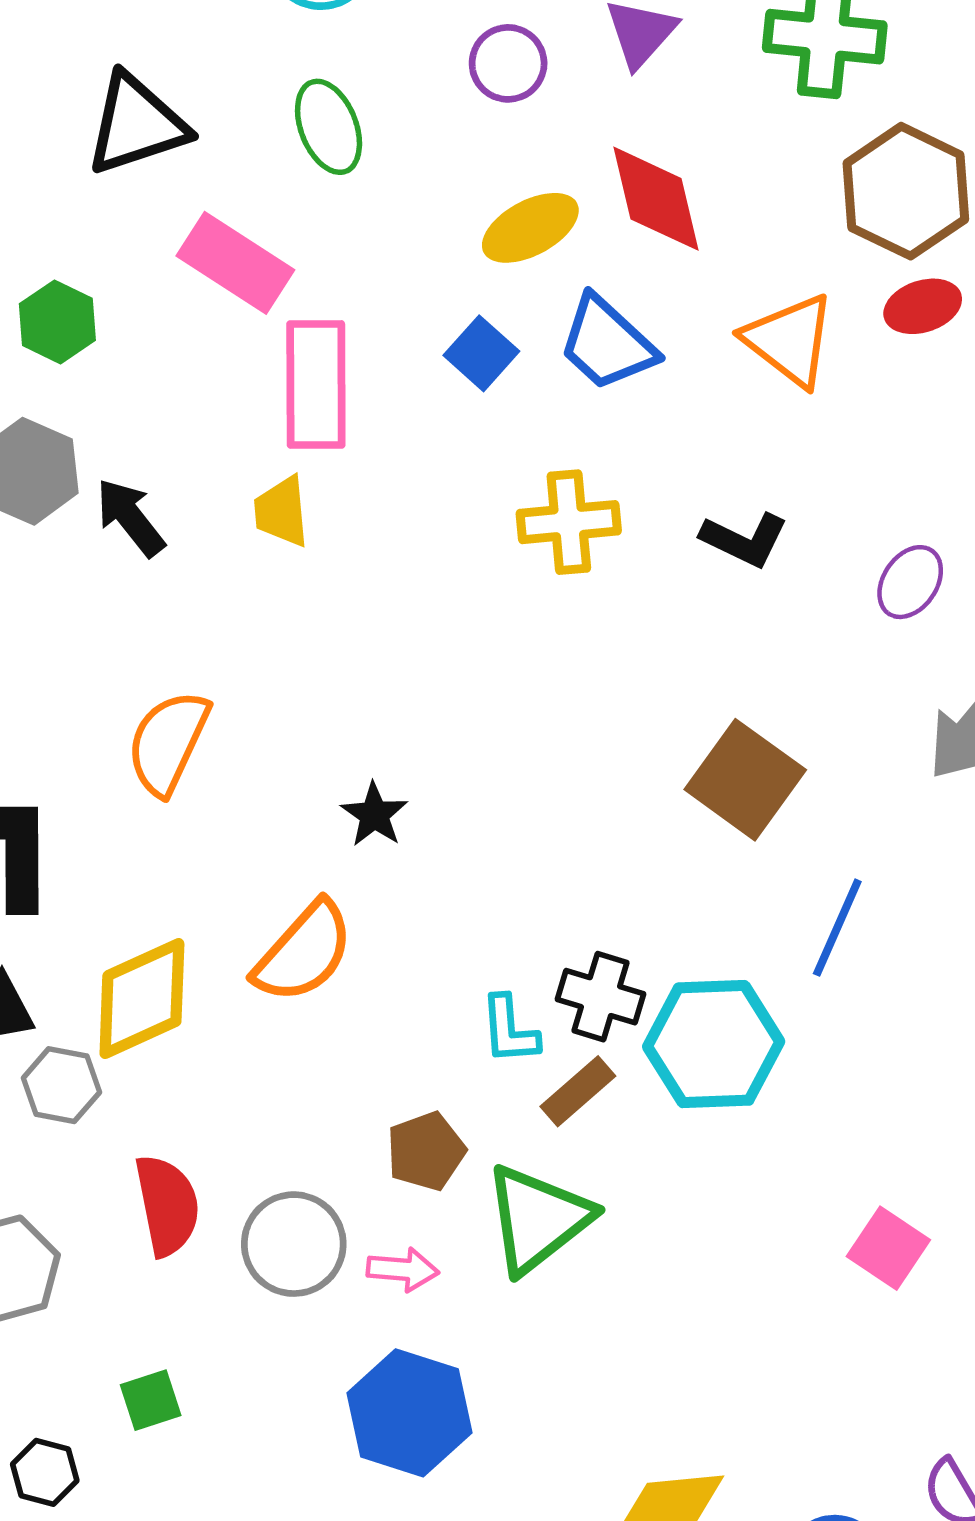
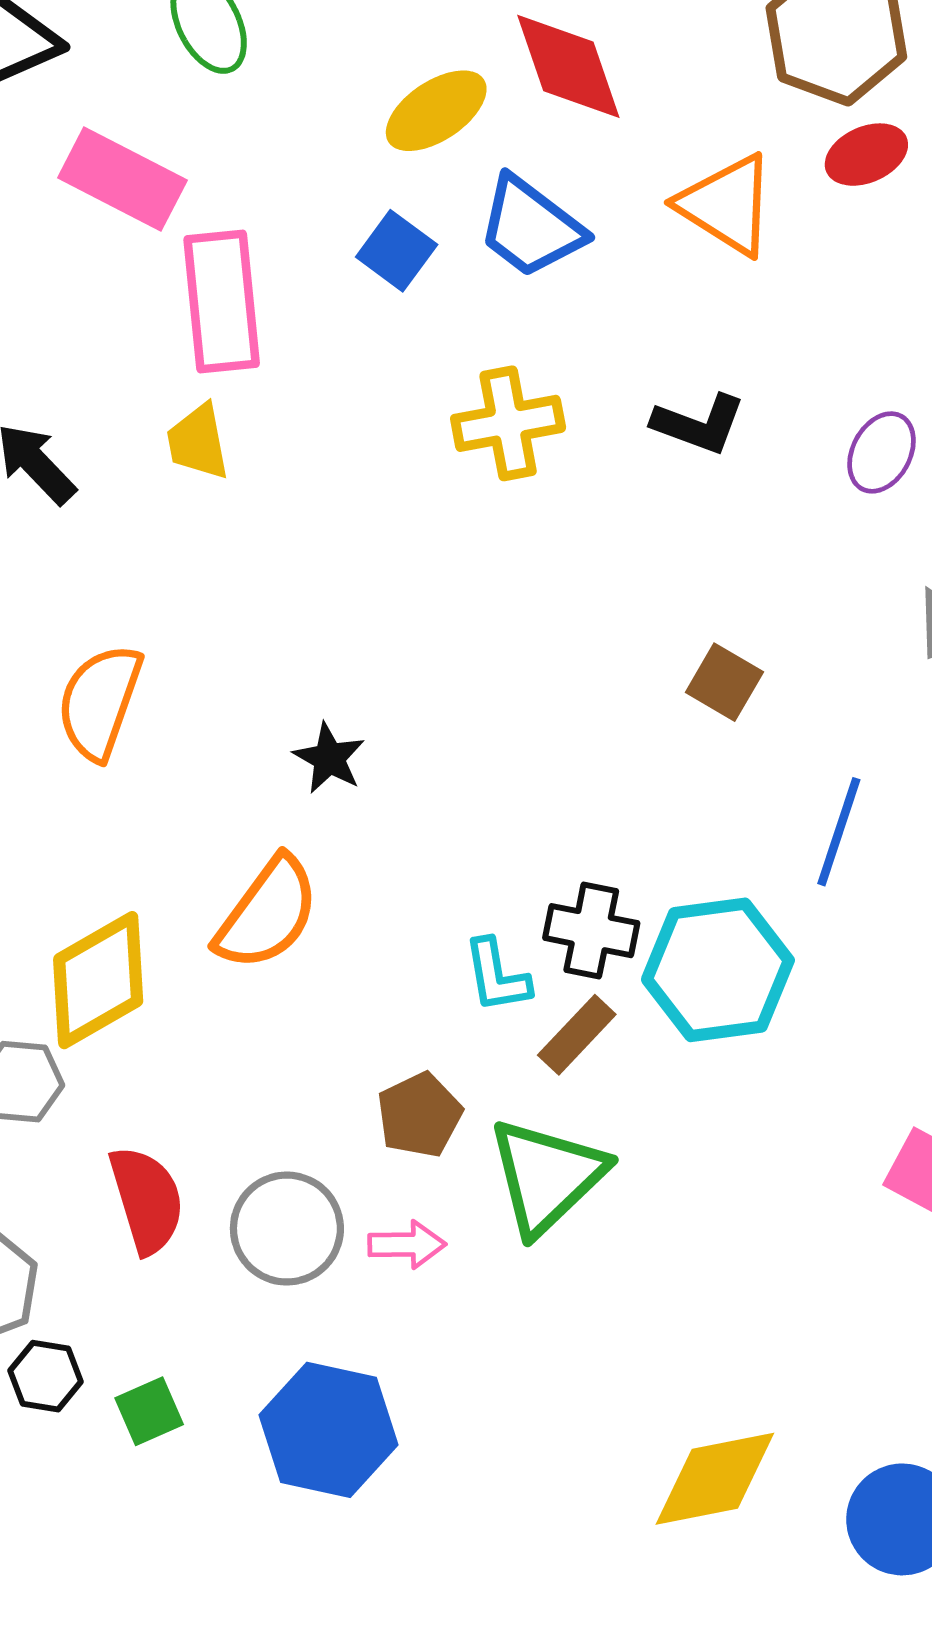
brown square: (745, 780) -> (724, 682), size x0.6
blue hexagon: (409, 1413) -> (329, 1430), moved
black hexagon: (45, 1472) -> (45, 1376), moved

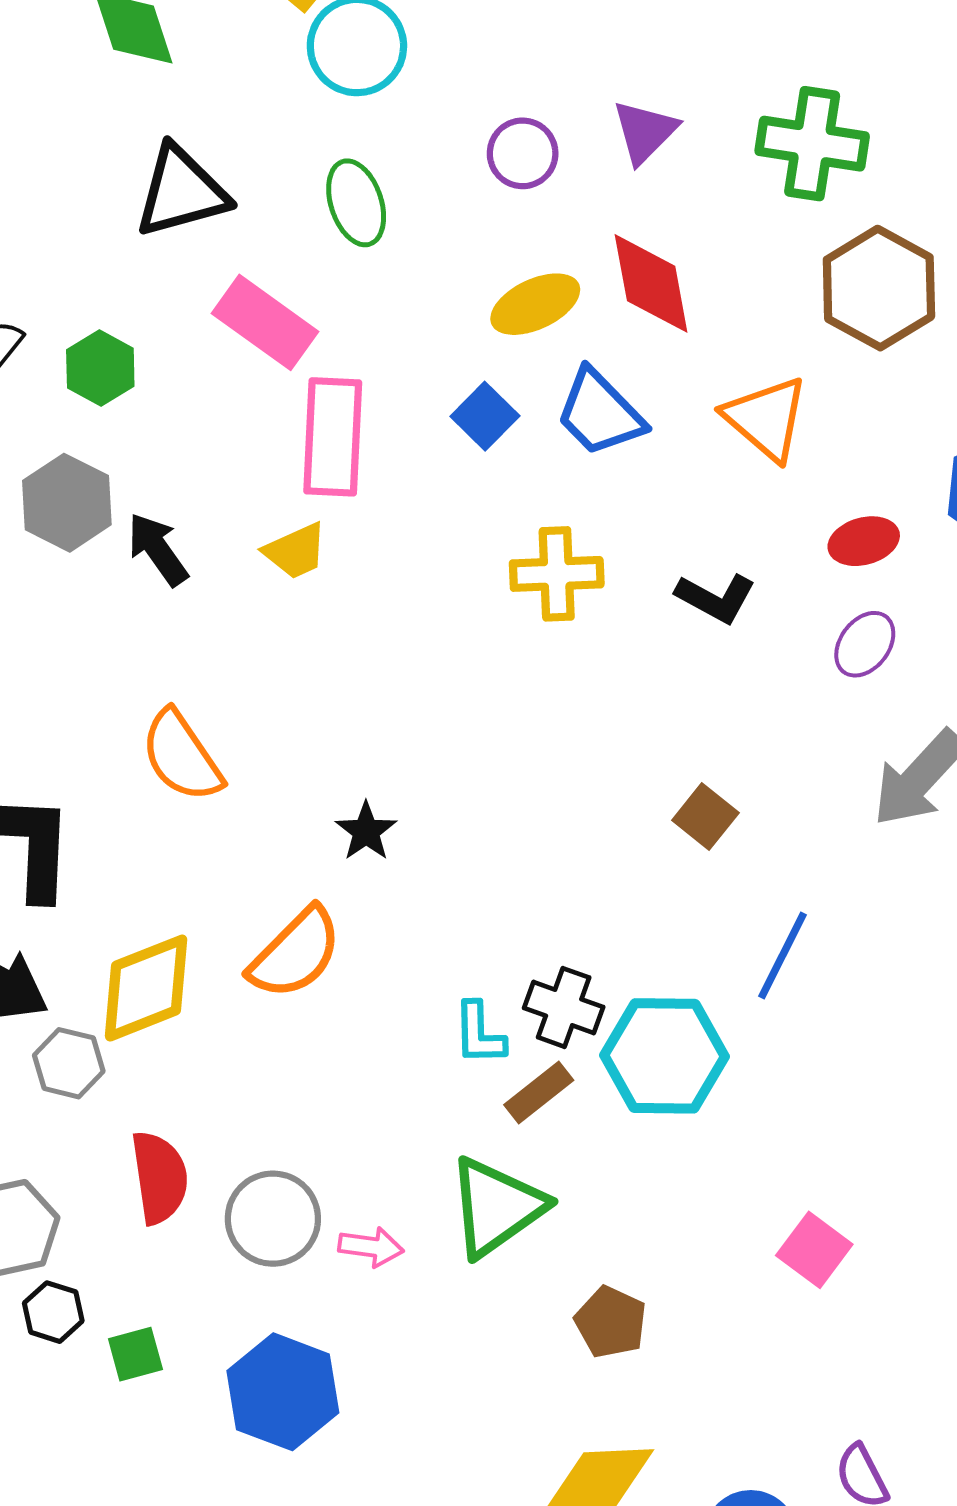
red ellipse: (866, 155) -> (864, 541), moved
yellow trapezoid: (198, 442) -> (296, 551), turned -112
orange semicircle: (100, 702) -> (182, 756), turned -62
brown pentagon: (419, 1115) -> (611, 1322), moved, turned -30

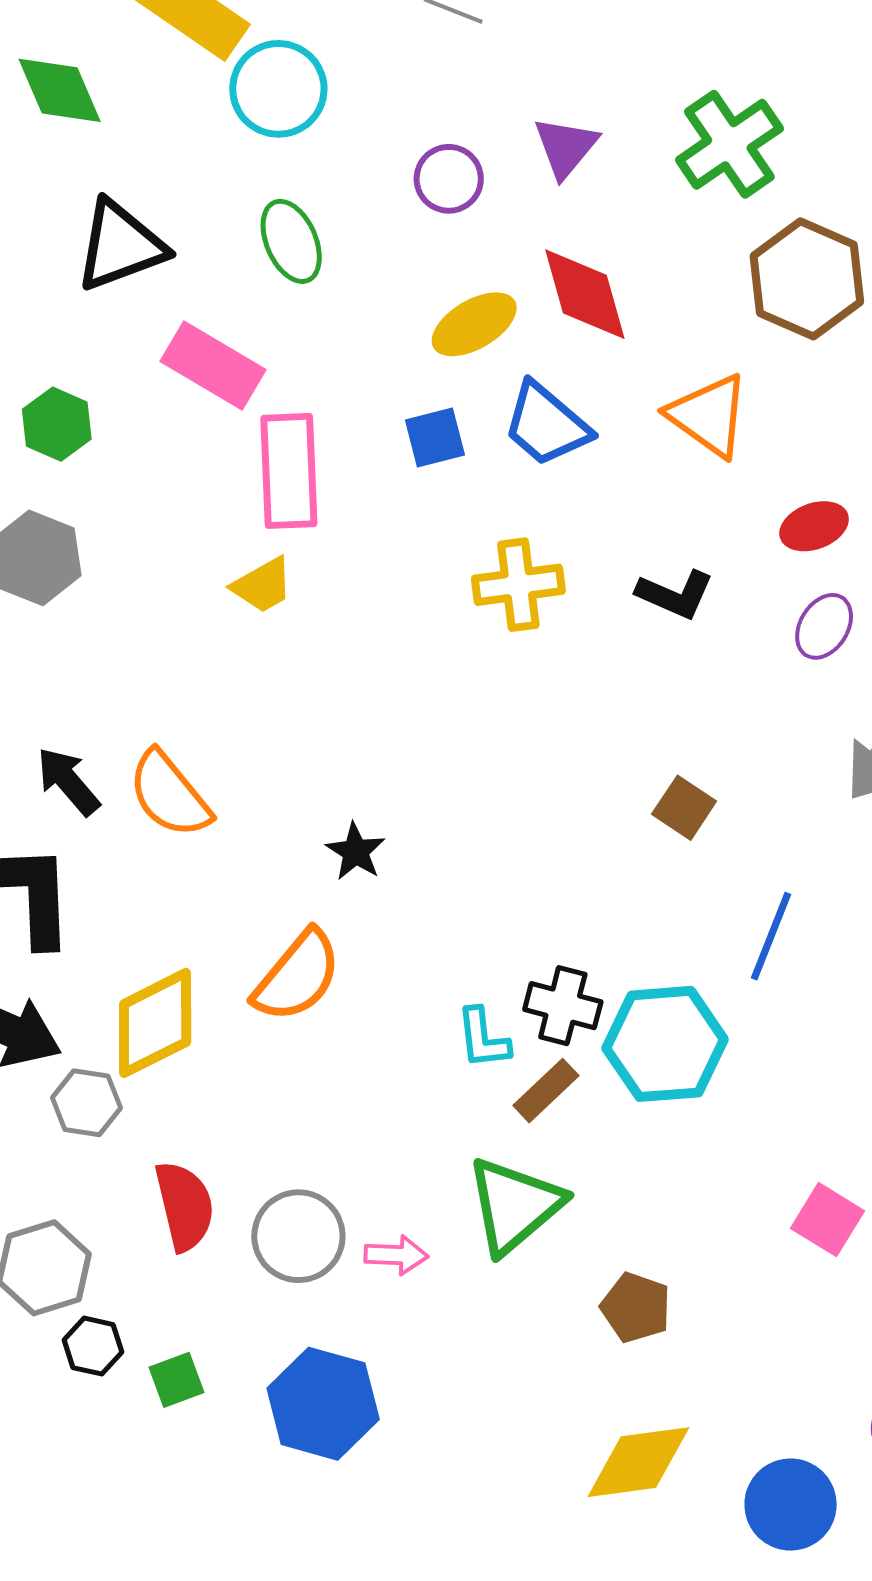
green cross: (812, 144) -> (729, 144), turned -38
blue square: (485, 416) -> (435, 438), turned 36
black arrow: (158, 549) -> (68, 781), moved

